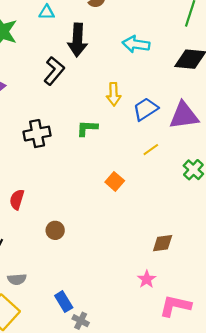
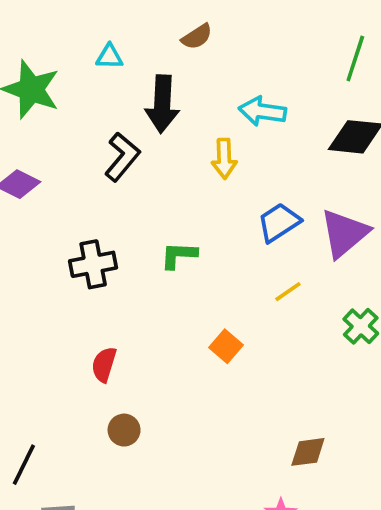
yellow arrow: (114, 94) -> (224, 159), moved
purple triangle: (184, 115) -> (344, 233), turned -32
red semicircle: (17, 199) -> (104, 364), moved

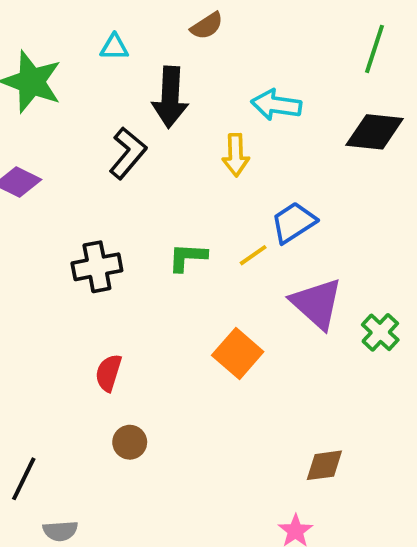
purple triangle: (344, 233) -> (317, 303), moved, turned -38
yellow line: (288, 292) -> (253, 255), moved
orange square: (226, 346) -> (238, 354), size x1.4

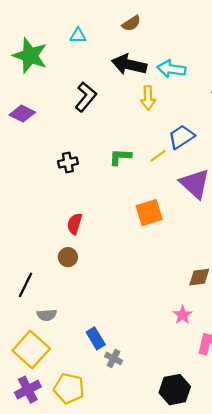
black arrow: (170, 97) -> (129, 65), moved, turned 100
black cross: (97, 267) -> (68, 163), size x0.7
orange square: (238, 354) -> (149, 213), turned 32
brown circle: (130, 442) -> (68, 257), moved

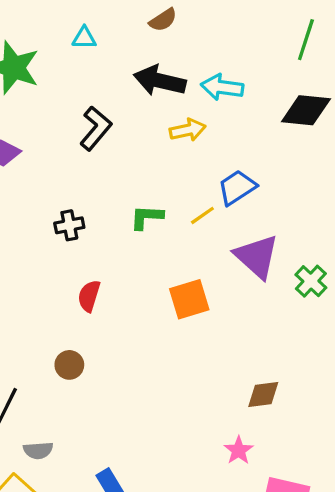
yellow arrow: (148, 98) -> (188, 130), turned -100
red semicircle: (75, 224) -> (89, 296), moved

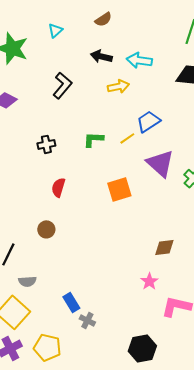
cyan triangle: (84, 38) -> (55, 30), turned -42
black arrow: (160, 81) -> (101, 56), size x0.7

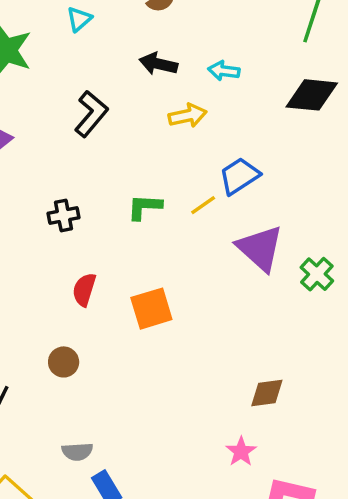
cyan arrow: (139, 60) -> (224, 71), size x0.7
orange square: (119, 189) -> (151, 309), moved
gray semicircle: (27, 281) -> (77, 452), moved

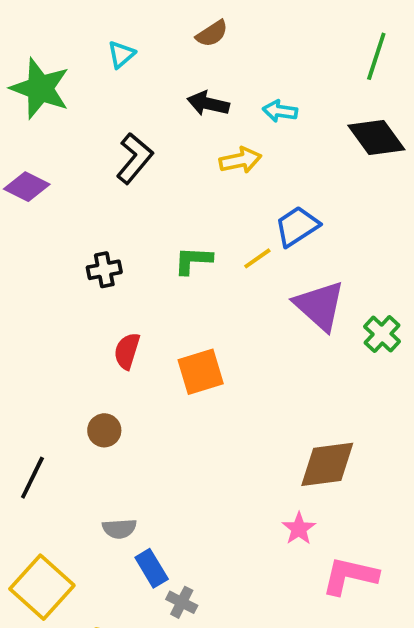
black diamond: (312, 95) -> (376, 138), turned 48
brown diamond: (267, 393) -> (327, 464), size x1.5

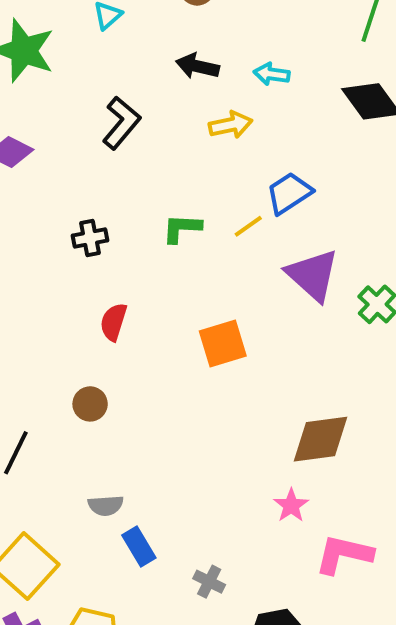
orange square: (201, 372) -> (223, 343), moved
gray cross: (182, 602) -> (209, 582), moved

